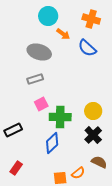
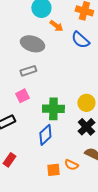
pink square: (41, 104) -> (22, 96), moved
orange semicircle: (78, 173) -> (71, 165), turned 64

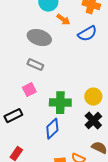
blue semicircle: (80, 40) -> (87, 34), turned -72
gray rectangle: (28, 71) -> (35, 65), turned 42

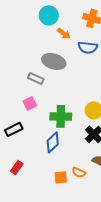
blue semicircle: (87, 34) -> (88, 47), turned 36
gray ellipse: (39, 38) -> (54, 61), moved

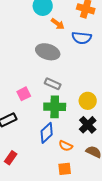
gray rectangle: (36, 78) -> (53, 84), moved
orange semicircle: (79, 172) -> (66, 146), moved
orange square: (61, 177) -> (65, 169), moved

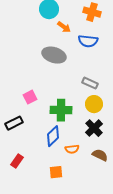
gray rectangle: (53, 84) -> (90, 83), moved
orange semicircle: (66, 146) -> (72, 149), turned -32
orange square: (65, 169) -> (56, 172), moved

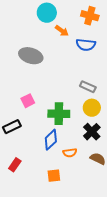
gray ellipse: (54, 55) -> (31, 56), moved

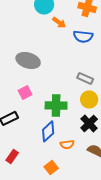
gray ellipse: (31, 56) -> (28, 60), moved
orange square: (54, 176) -> (51, 167), turned -32

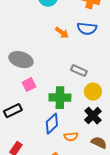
orange arrow: (59, 22) -> (62, 33), moved
gray ellipse: (28, 60) -> (21, 60), moved
gray rectangle: (85, 78) -> (79, 71), moved

